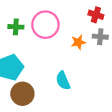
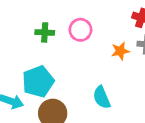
pink circle: (45, 25) -> (80, 30), size x0.7

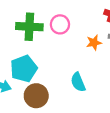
green cross: (45, 32) -> (29, 27), size x1.6

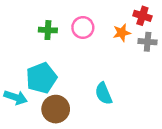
green cross: (29, 27) -> (48, 30), size x0.6
orange star: (94, 43) -> (122, 33), moved

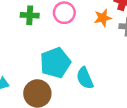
cyan pentagon: (41, 78) -> (55, 63), moved

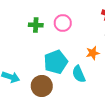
orange star: (103, 18) -> (93, 53), moved

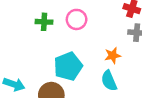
cyan semicircle: (79, 74) -> (109, 81), moved

